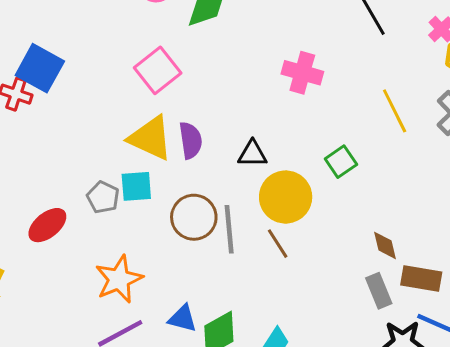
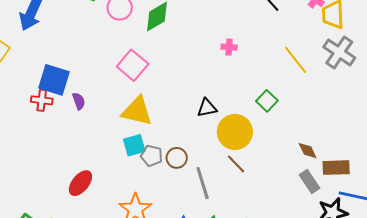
pink cross: (302, 73) -> (229, 47), size x0.6
purple semicircle: (191, 140) -> (79, 101), moved, size x0.7
gray pentagon: (103, 197) -> (152, 156), moved
brown circle: (194, 217) -> (177, 158), size x0.7
gray line: (229, 229) -> (203, 183), moved

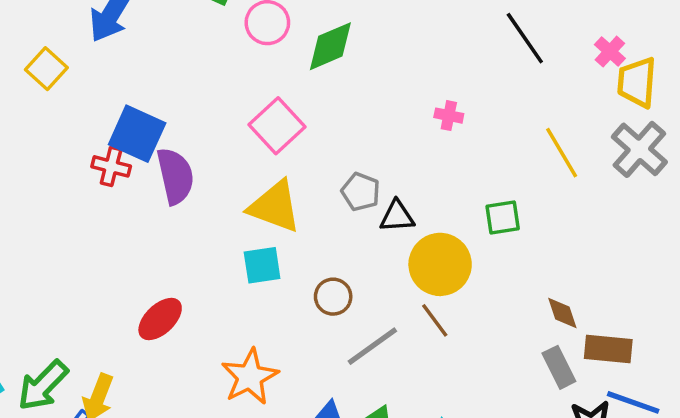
purple semicircle: (79, 101) -> (175, 176), size x1.8
green square: (267, 101) -> (503, 218), turned 30
gray pentagon: (152, 156) -> (361, 192), moved
gray line: (203, 183) -> (372, 346), turned 64

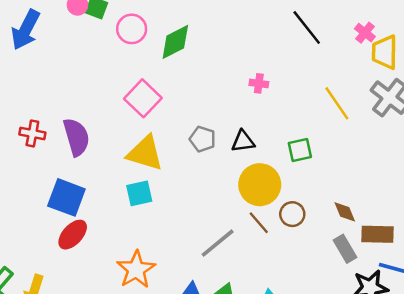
blue square: (137, 134) -> (66, 197), moved
black triangle: (397, 216) -> (243, 141), moved
brown circle: (333, 297) -> (292, 214), moved

